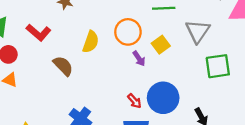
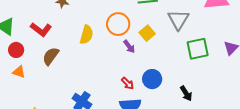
brown semicircle: (63, 66) -> (51, 56), moved, turned -96
blue circle: (163, 98) -> (152, 79), size x0.7

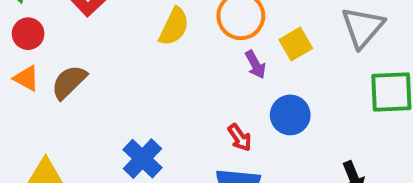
brown semicircle: (51, 56) -> (69, 82), moved
blue circle: (152, 79) -> (290, 115), moved

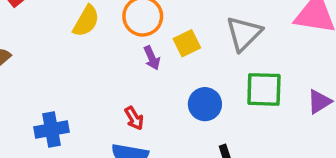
blue circle: (290, 115) -> (205, 104), moved
blue cross: (142, 159) -> (51, 129), turned 32

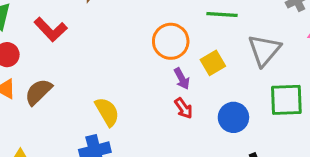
yellow semicircle: (86, 21) -> (107, 112), moved, turned -56
red arrow: (134, 118) -> (184, 108), moved

